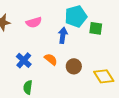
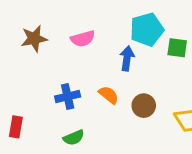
blue cross: (24, 60) -> (68, 96), turned 35
green semicircle: (28, 87) -> (74, 138), turned -120

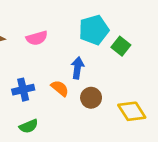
green square: (177, 48) -> (121, 46), turned 30
blue arrow: (127, 58) -> (77, 68), moved

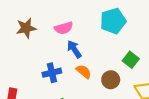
green square: (121, 46) -> (131, 60), moved
blue arrow: (77, 68) -> (74, 49), moved, turned -42

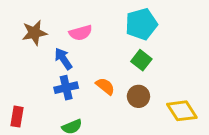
blue arrow: (74, 49) -> (63, 59), moved
green square: (131, 60) -> (141, 60), moved

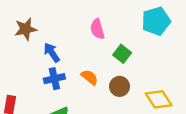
cyan pentagon: (141, 24) -> (156, 21), moved
pink semicircle: (81, 33) -> (97, 29), moved, turned 90

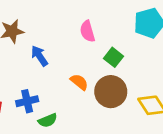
blue cross: (54, 79) -> (27, 101), moved
brown circle: (120, 86) -> (111, 92), size x1.5

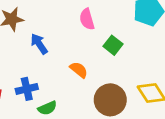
brown circle: (111, 92) -> (110, 100), moved

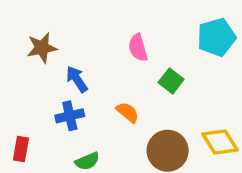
blue cross: (27, 89) -> (70, 116), moved

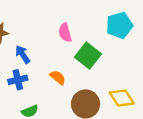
green square: (171, 81) -> (88, 56), size x1.5

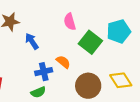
cyan pentagon: (119, 25) -> (119, 31), moved
blue cross: (18, 80) -> (44, 72), moved

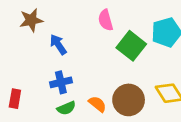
orange semicircle: (63, 62) -> (97, 104), moved
blue cross: (44, 72) -> (61, 82), moved

